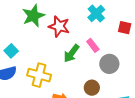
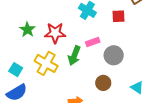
green star: (33, 16) -> (27, 30), size x0.7
pink rectangle: (93, 45) -> (93, 42), turned -56
yellow cross: (39, 75) -> (46, 63), moved, turned 30

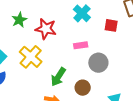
green arrow: (74, 56) -> (58, 77), moved

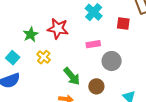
green star: (19, 20) -> (31, 34), moved
yellow cross: (31, 57) -> (44, 57), size x0.6
green arrow: (58, 77) -> (72, 76), turned -72

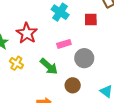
red star: (58, 29) -> (27, 33), turned 30
green arrow: (72, 76) -> (49, 66), moved

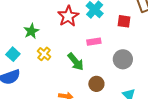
red star: (27, 33) -> (68, 16), moved
gray circle: (84, 58) -> (123, 59), moved

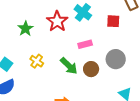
green star: (31, 31) -> (25, 29), moved
brown circle: (96, 84) -> (91, 69), moved

